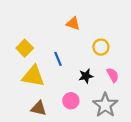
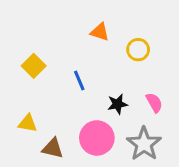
yellow circle: (101, 47) -> (138, 50), moved
yellow triangle: (33, 76) -> (28, 123), moved, size x0.6
pink circle: (71, 101) -> (97, 138), size x1.5

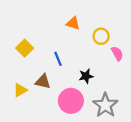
pink semicircle: (154, 103) -> (117, 53), moved
yellow triangle: (28, 123) -> (20, 90), turned -40
brown triangle: (53, 148) -> (43, 81), moved

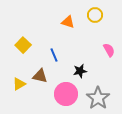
yellow circle: (101, 36) -> (95, 15), moved

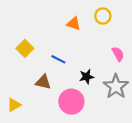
blue line: (54, 55) -> (58, 59), turned -40
yellow triangle: (19, 84) -> (14, 105), moved
gray star: (98, 98) -> (116, 86), moved

